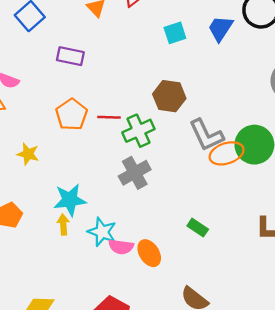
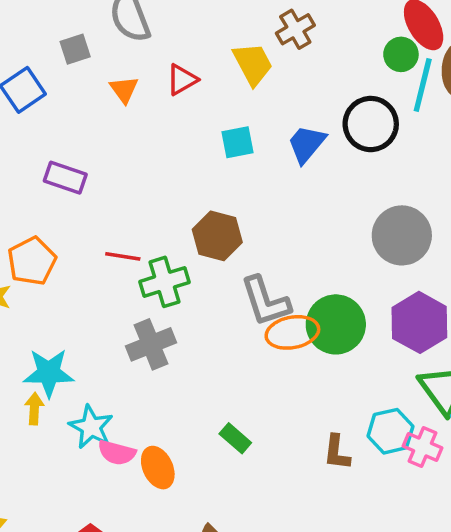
purple rectangle: (70, 56) -> (65, 178), moved
orange pentagon: (72, 115) -> (32, 261), moved

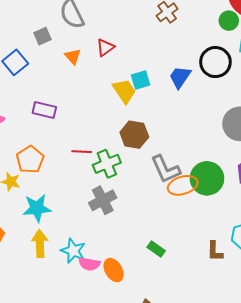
yellow trapezoid: (253, 64) -> (124, 91), moved
cyan star: (49, 373) -> (37, 208), moved
yellow arrow: (34, 409) -> (40, 244), size x1.5

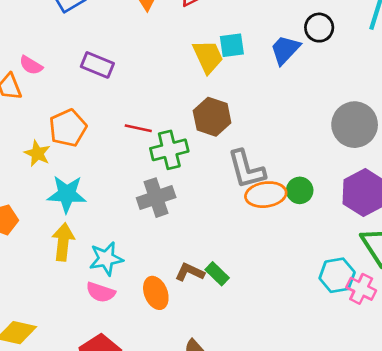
black circle: (215, 62) -> (319, 28), moved, size x0.7
green circle: (207, 178) -> (300, 190), size x0.6
cyan star: (73, 251) -> (106, 259), turned 30
brown L-shape: (215, 251) -> (190, 272), moved, turned 105
pink semicircle: (89, 264) -> (101, 292), moved

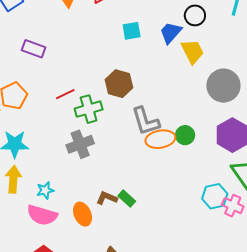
yellow trapezoid: (208, 57) -> (192, 51), moved
red line: (138, 128) -> (65, 94), turned -36
cyan star: (106, 259) -> (45, 190), size x0.7
pink semicircle: (101, 292) -> (42, 215), size x1.4

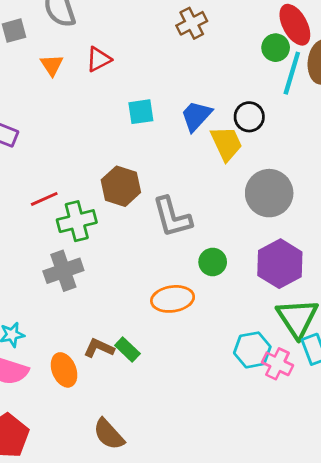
black circle: (195, 15) -> (249, 117), moved
gray L-shape: (145, 121) -> (172, 217), moved
orange ellipse: (160, 139) -> (173, 299), moved

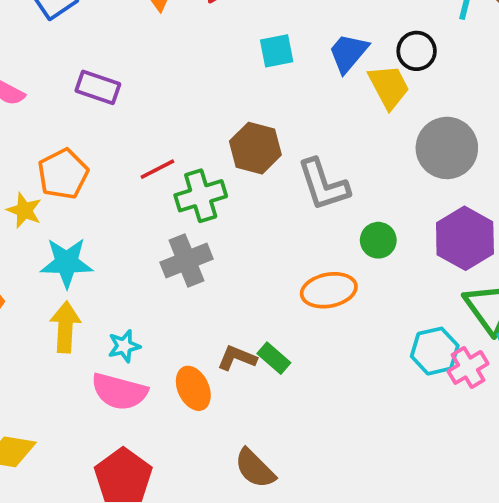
pink cross: (277, 364) -> (468, 367), turned 36

